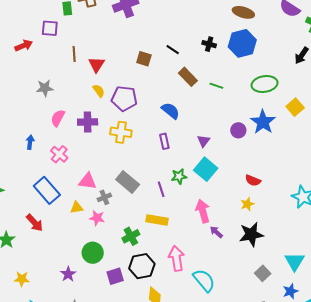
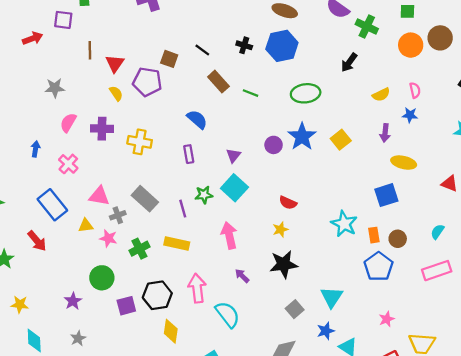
purple pentagon: (124, 98) -> (147, 82), moved
yellow square: (295, 107) -> (341, 140), moved
purple arrow: (216, 232) -> (242, 276), moved
green cross: (131, 236) -> (139, 249), moved

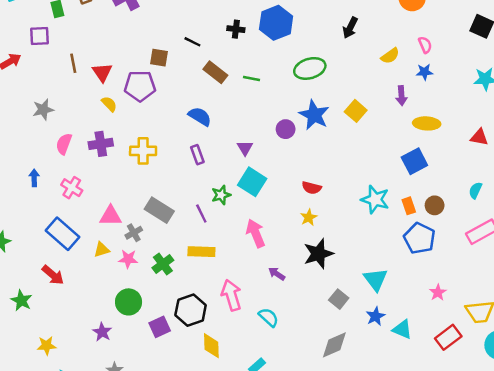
cyan semicircle: (228, 314) -> (269, 317), size x0.7

